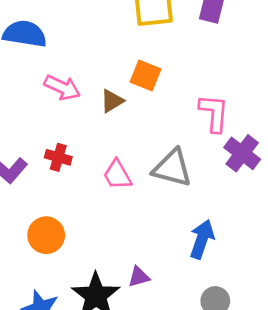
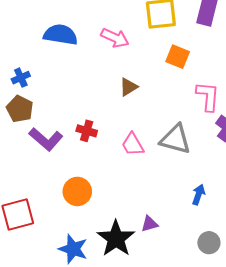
orange square: (145, 75) -> (178, 57), moved
pink arrow: (62, 88) -> (115, 38), moved
blue arrow: (202, 239) -> (199, 195), size x0.7

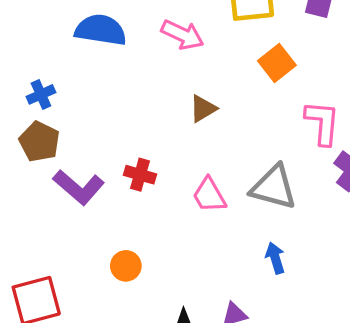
orange square: (178, 57) -> (277, 63), turned 30
orange circle: (77, 191) -> (126, 266), size x0.7
blue arrow: (199, 195) -> (275, 258), moved, turned -36

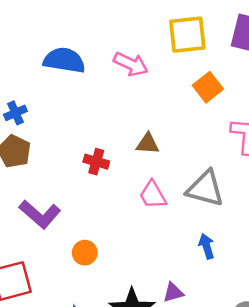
brown triangle: (203, 109) -> (148, 144), moved, turned 35
red cross: (140, 175) -> (96, 162), moved
purple L-shape: (79, 187) -> (40, 214), moved

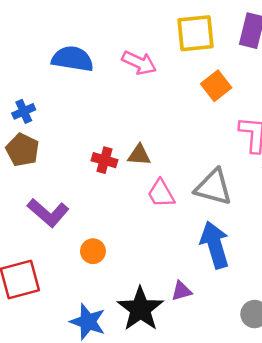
brown triangle: (148, 144) -> (139, 155), moved
blue arrow: (207, 246) -> (215, 245), size x1.8

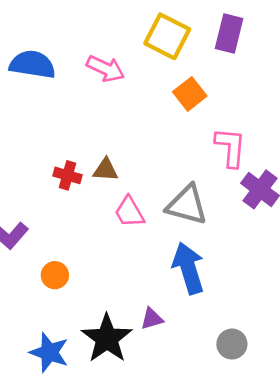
yellow square: (196, 33) -> (167, 36), turned 33

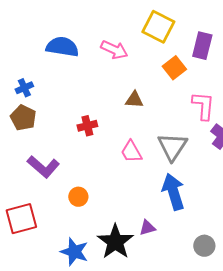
purple rectangle: (229, 33) -> (202, 46), moved
brown triangle: (105, 170) -> (134, 100), moved
red cross: (68, 175) -> (87, 126), turned -30
gray triangle: (187, 205) -> (172, 147), turned 48

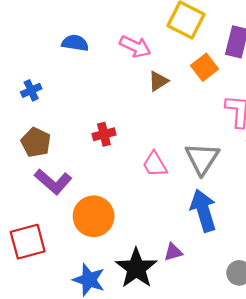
blue semicircle: (62, 47) -> (75, 43), size x0.7
brown triangle: (134, 100) -> (158, 81), moved, turned -36
brown pentagon: (23, 118) -> (36, 142), moved
orange circle: (78, 197) -> (94, 216), size x1.8

